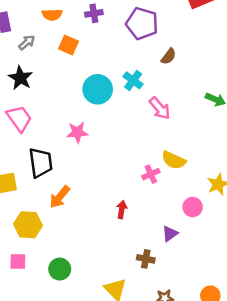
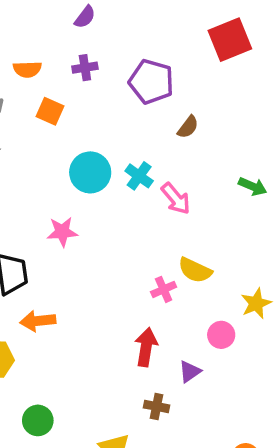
cyan cross: (133, 80) -> (139, 176), moved
orange arrow: (60, 197) -> (38, 321), turned 45
red arrow: (122, 210) -> (146, 347), moved, size x1.5

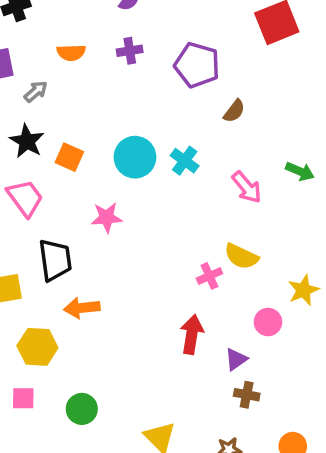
orange square: (50, 111) -> (69, 157), moved
pink arrow: (176, 199) -> (247, 187), moved
brown cross: (157, 406) -> (247, 395), moved

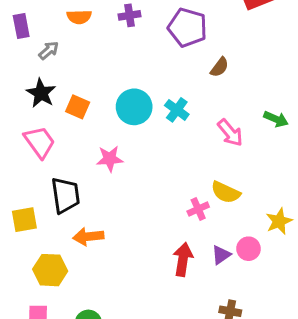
purple triangle: (236, 359) -> (221, 255), moved

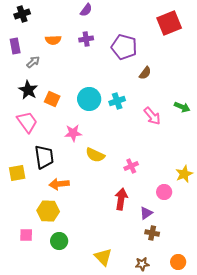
cyan cross: (177, 110) -> (117, 101), turned 35
yellow semicircle: (226, 192) -> (95, 155), moved
purple triangle: (221, 255) -> (146, 213), moved
yellow hexagon: (50, 270) -> (48, 211), moved

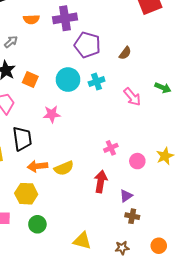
purple cross: (86, 39) -> (65, 18), size x1.6
purple pentagon: (124, 47) -> (87, 45), moved
yellow semicircle: (95, 155) -> (64, 168), moved, turned -48
pink circle: (164, 192) -> (137, 161), moved
yellow triangle: (103, 257) -> (82, 241), turned -30

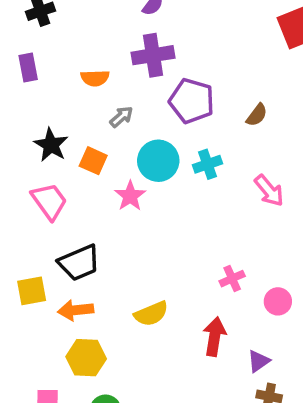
orange semicircle: (31, 19) -> (95, 78), moved
gray arrow: (11, 42) -> (121, 117), moved
pink star: (52, 114) -> (130, 196), moved, turned -30
black trapezoid: (22, 139) -> (79, 263), turned 75
orange arrow: (37, 166) -> (76, 310), moved

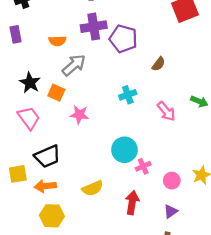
purple pentagon: (192, 101) -> (123, 39), moved
gray arrow: (121, 117) -> (74, 65), size x1.6
cyan circle: (158, 161) -> (124, 150), moved
pink star: (130, 196) -> (79, 115), turned -30
purple triangle: (259, 361) -> (171, 211), moved

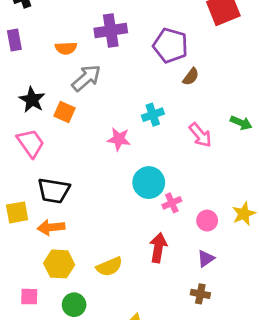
purple pentagon: (123, 39) -> (170, 45), moved
pink star: (79, 115) -> (119, 139), moved
black trapezoid: (47, 156) -> (54, 191), turned 32
yellow semicircle: (93, 188) -> (109, 267), moved

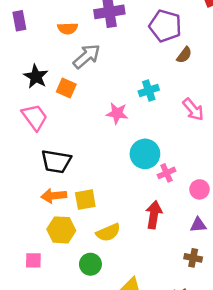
yellow square: (17, 212) -> (85, 200), moved
purple triangle: (206, 259) -> (198, 225), turned 30
green circle: (74, 305) -> (90, 264), moved

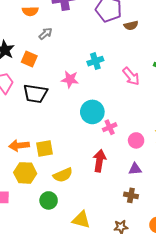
brown semicircle: (184, 55) -> (131, 25), moved, turned 40
gray arrow: (87, 56) -> (46, 34), size x0.6
black trapezoid: (56, 161) -> (35, 94), moved

